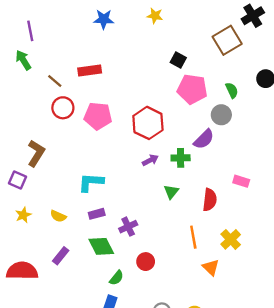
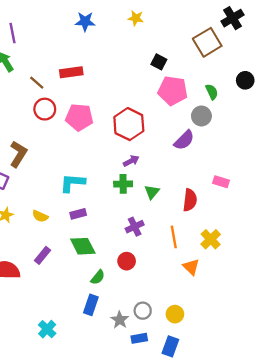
green cross: (181, 158) -> (123, 184), moved
purple cross: (128, 227) -> (135, 227), moved

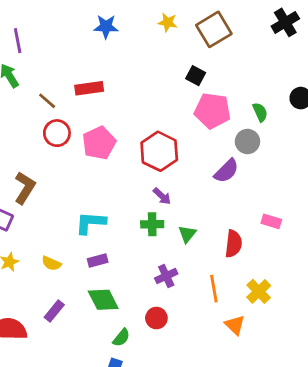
brown square: (207, 42) -> (214, 29), moved
pink pentagon: (79, 117) -> (99, 143), turned -30
purple arrow: (131, 161) -> (162, 196), turned 70

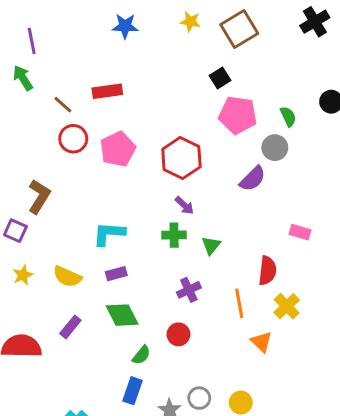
black square: (196, 76) -> (220, 78), turned 30
red semicircle: (233, 244) -> (267, 271), moved
yellow semicircle: (51, 263) -> (67, 277), size x1.4

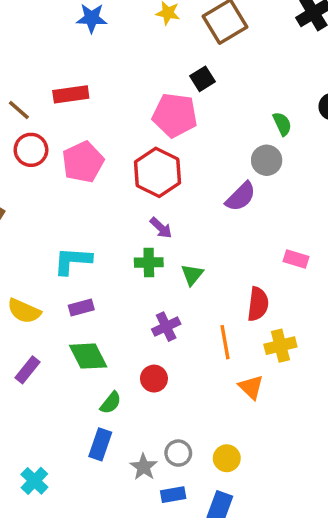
pink pentagon: (238, 115) -> (175, 115), moved
yellow cross: (287, 306) -> (280, 346), turned 30

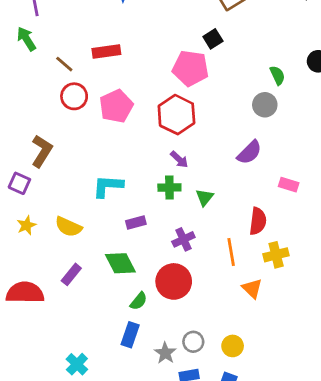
purple semicircle: (241, 197) -> (249, 152), moved
purple rectangle: (81, 308) -> (136, 223), moved
red circle: (154, 379) -> (174, 281), size x1.6

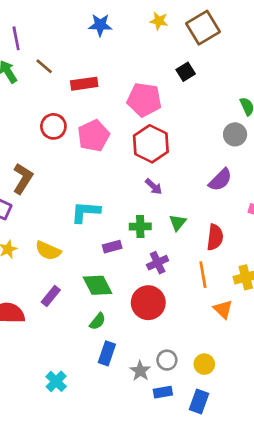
brown line: (64, 64) -> (44, 66), moved
pink pentagon: (190, 68) -> (144, 100), moved
green cross: (169, 187) -> (140, 227), moved
red semicircle: (258, 221) -> (215, 237), moved
green semicircle: (139, 301) -> (97, 321), moved

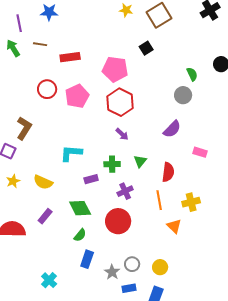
blue star: (100, 25) -> (49, 12), moved
brown line: (44, 66) -> (40, 44), turned -32

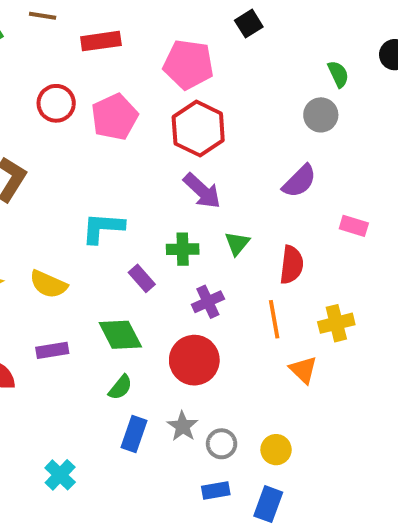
purple arrow: (122, 134) -> (202, 191), size x1.5
purple rectangle: (91, 179) -> (142, 278), turned 64
purple rectangle: (45, 216) -> (52, 350), turned 42
gray star: (112, 272) -> (183, 426), moved

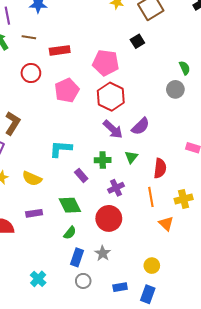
red circle: (56, 103) -> (31, 73), moved
purple semicircle: (299, 181) -> (141, 126), moved
gray circle: (222, 444) -> (83, 281), moved

